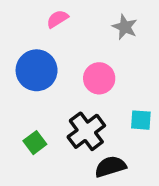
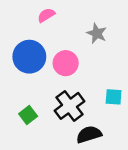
gray star: (125, 27) -> (97, 33), moved
pink circle: (99, 78) -> (66, 63), moved

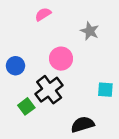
blue circle: (29, 57) -> (15, 66), moved, size x0.6
black cross: (70, 106) -> (49, 90), moved

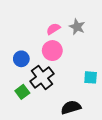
pink semicircle: (43, 14) -> (53, 29), moved
blue circle: (15, 66) -> (21, 59), moved

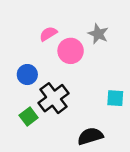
pink semicircle: (53, 29) -> (48, 34), moved
pink circle: (52, 51) -> (71, 51), moved

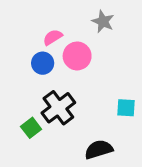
gray star: (98, 34) -> (103, 21), moved
blue circle: (27, 75) -> (43, 63), moved

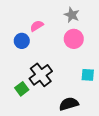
pink circle: (77, 56) -> (74, 39), moved
blue circle: (43, 63) -> (22, 41), moved

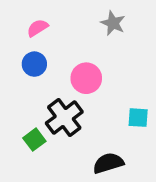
pink semicircle: (37, 26) -> (38, 28), moved
pink circle: (74, 39) -> (86, 78), moved

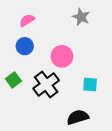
cyan square: (138, 118) -> (90, 84), moved
green square: (34, 140) -> (13, 80), moved

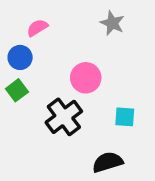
blue circle: (25, 46) -> (20, 57), moved
green square: (13, 80) -> (17, 90), moved

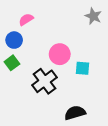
gray star: (112, 23) -> (93, 16), moved
cyan square: (125, 117) -> (82, 68), moved

